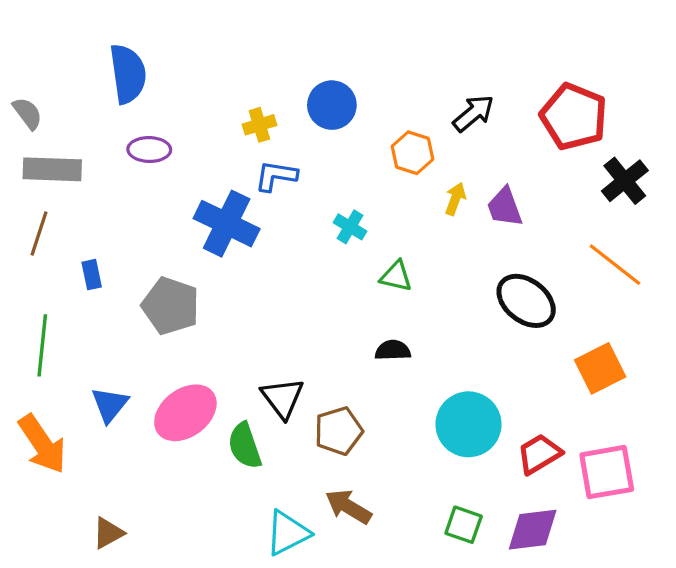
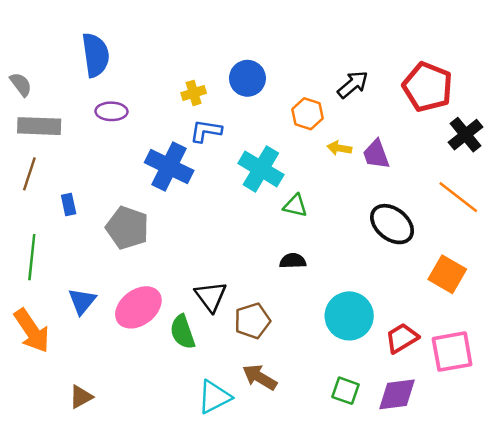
yellow arrow: (455, 199) -> (339, 148), turned -100
cyan cross: (350, 227) -> (261, 169), size x1.8
orange square: (600, 368) -> (447, 274), turned -33

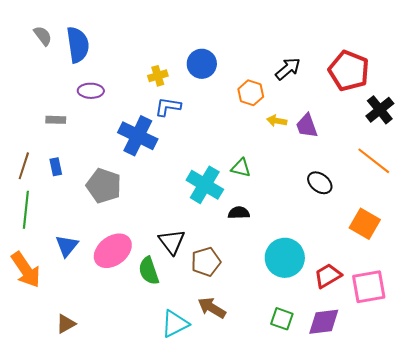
gray semicircle: (21, 84) -> (43, 36), moved
gray rectangle: (39, 126) -> (56, 120), moved, size x0.6
cyan cross: (261, 169) -> (205, 185), moved
brown line: (29, 174) -> (24, 166), moved
black ellipse: (392, 224) -> (320, 183), size x0.7

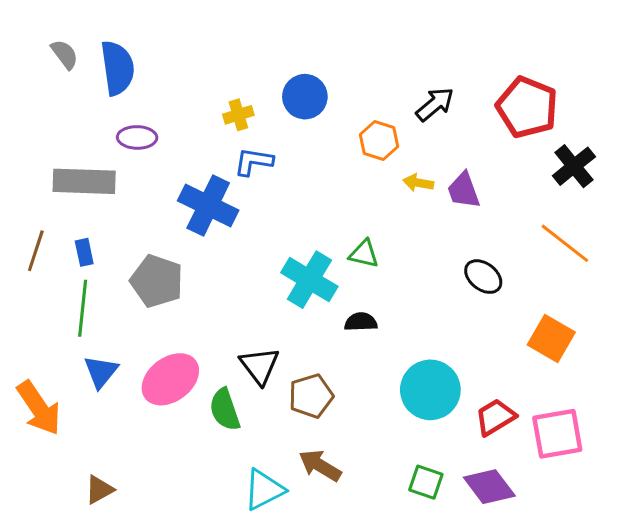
gray rectangle: (56, 120) -> (84, 181), size x2.0
green line: (26, 210) -> (83, 308), moved
purple diamond: (324, 322) -> (489, 487), turned 60

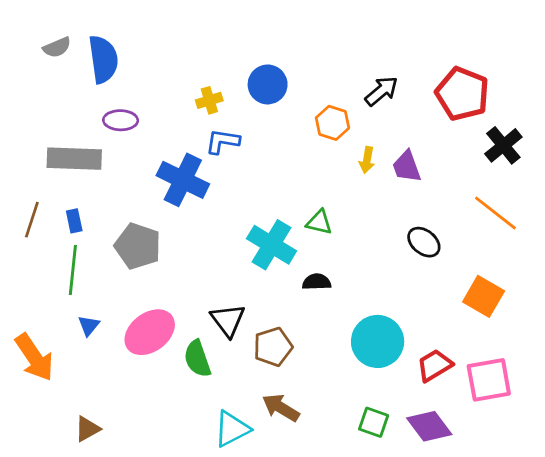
gray semicircle: (65, 54) -> (57, 47), turned 104
yellow arrow: (418, 183) -> (367, 160), turned -90
blue triangle: (101, 372) -> (89, 326), size x0.7

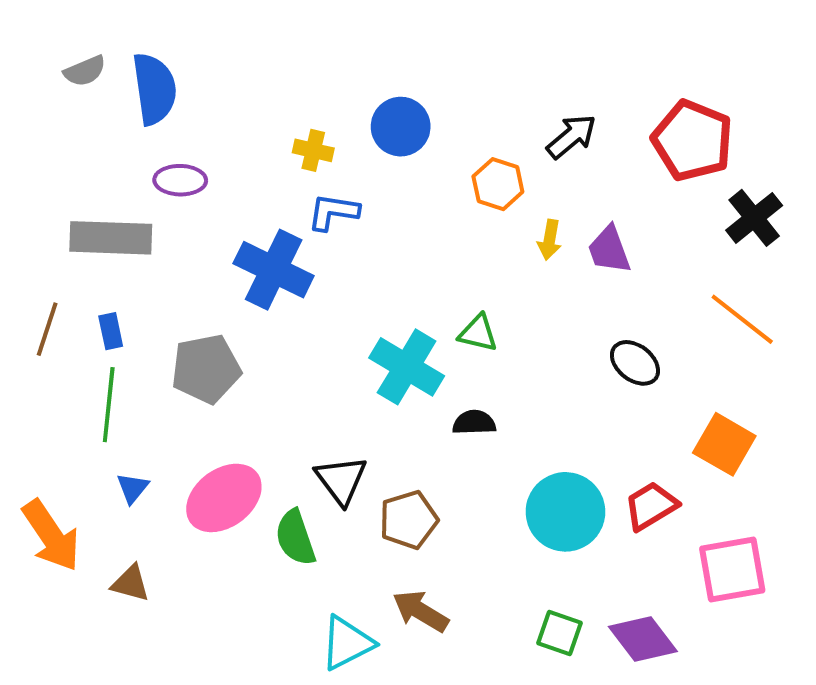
yellow cross: (209, 100) -> (313, 150), turned 30
gray pentagon: (138, 246) -> (206, 369), turned -30
red trapezoid: (434, 365) -> (651, 506), moved
brown triangle: (87, 429) -> (131, 583), moved, turned 44

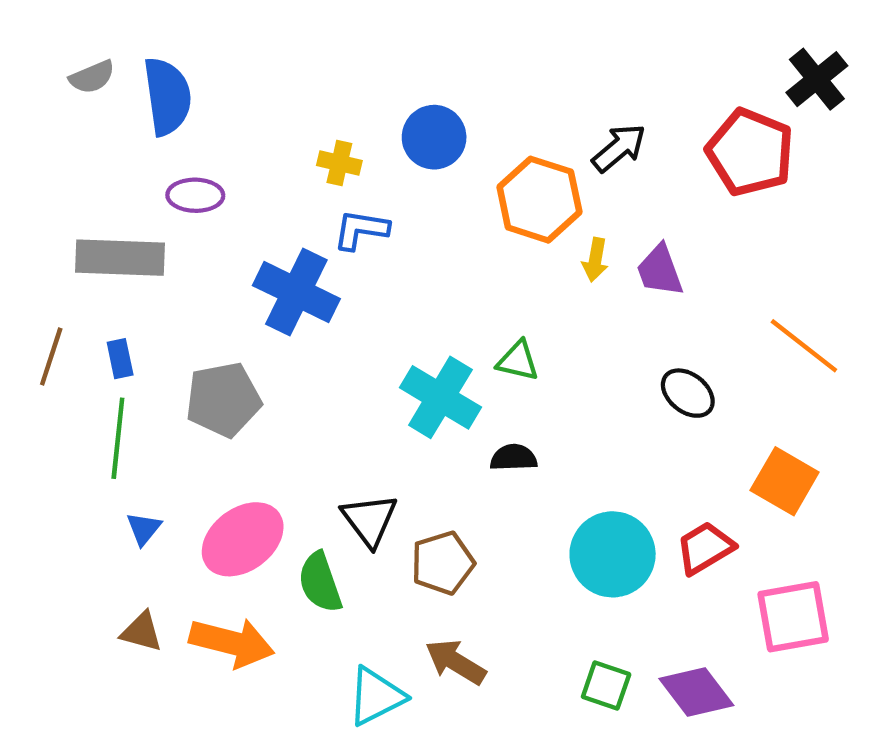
orange hexagon: (498, 184) -> (539, 200), size x1.5
black cross: (754, 218) -> (817, 79), moved
orange arrow: (51, 536) -> (232, 643), moved, turned -42

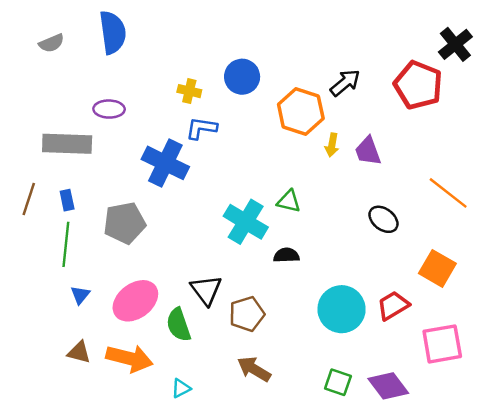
blue semicircle: (167, 96) -> (113, 32), moved
cyan triangle: (376, 696) -> (181, 388), moved, size x0.6

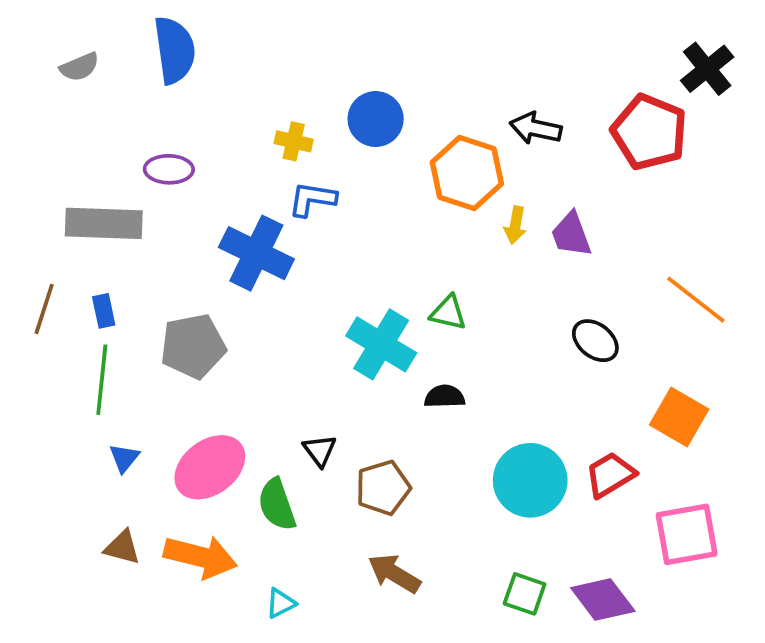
black arrow: (345, 83) -> (536, 128), turned -128
black triangle: (206, 290) -> (320, 451), size x0.7

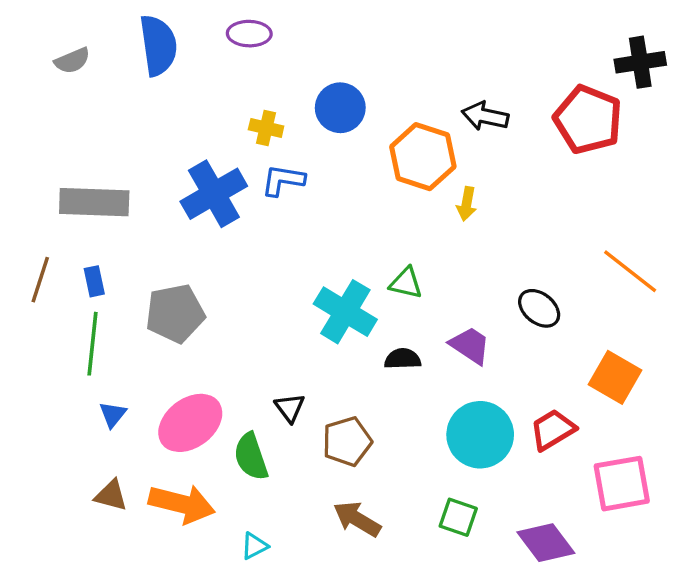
black cross: (707, 69) -> (640, 62), turned 30
purple ellipse: (169, 169) -> (249, 34), moved
purple trapezoid: (571, 234) -> (470, 345), moved, turned 144
blue cross: (256, 253) -> (214, 194), moved, turned 34
green square: (525, 594) -> (458, 517), moved

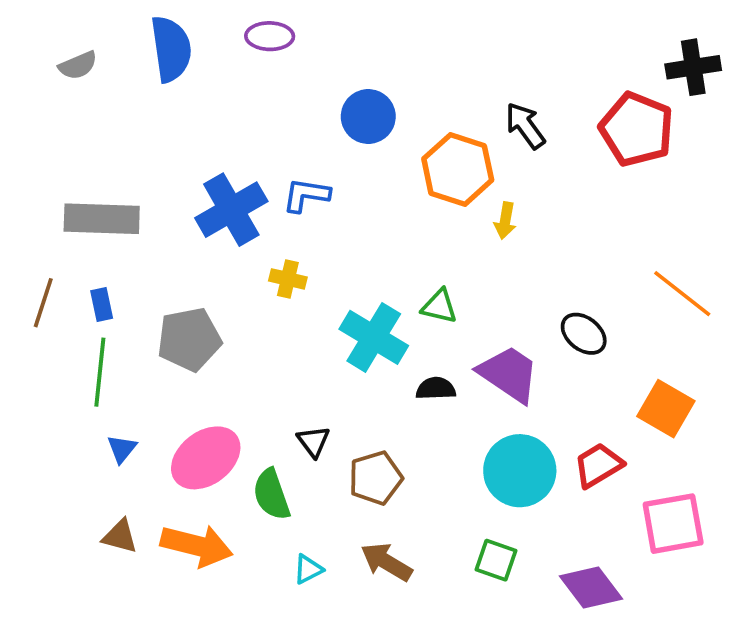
black arrow: (485, 116) -> (525, 126), turned 42
yellow cross: (266, 128) -> (288, 279), moved
purple trapezoid: (470, 345) -> (509, 374), size x1.4
cyan triangle: (254, 546) -> (308, 569), moved

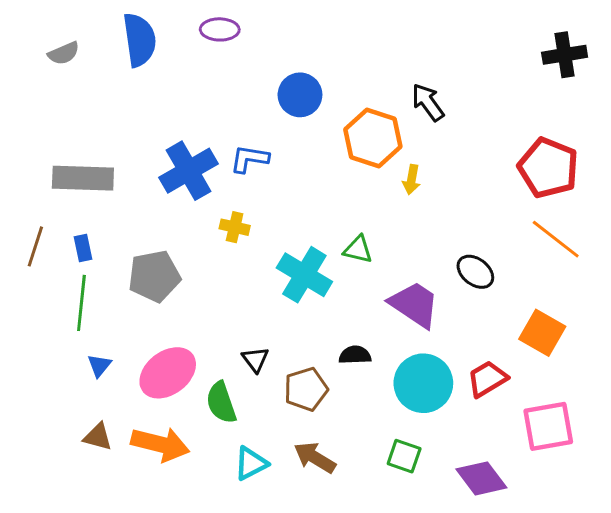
red pentagon: (637, 129) -> (548, 168), moved
black semicircle: (436, 389) -> (355, 355), moved
cyan triangle: (308, 569) -> (251, 464), size x1.4

